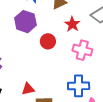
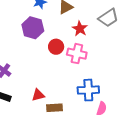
pink cross: (82, 50) -> (77, 54), moved

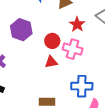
purple hexagon: (33, 28) -> (21, 30), moved
red triangle: (38, 95) -> (51, 62), moved

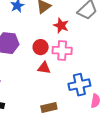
red triangle: (51, 62) -> (44, 68), turned 32

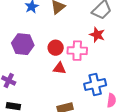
red star: (61, 25) -> (97, 35), moved

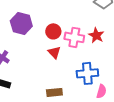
red star: (97, 35) -> (96, 35), moved
red triangle: (60, 68) -> (54, 52), turned 32

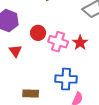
red triangle: (54, 52) -> (15, 51), moved

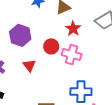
red star: (80, 43) -> (73, 29), moved

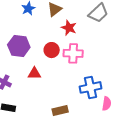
red triangle: (29, 65) -> (34, 73), turned -40

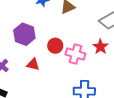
red star: (69, 28) -> (100, 47), moved

